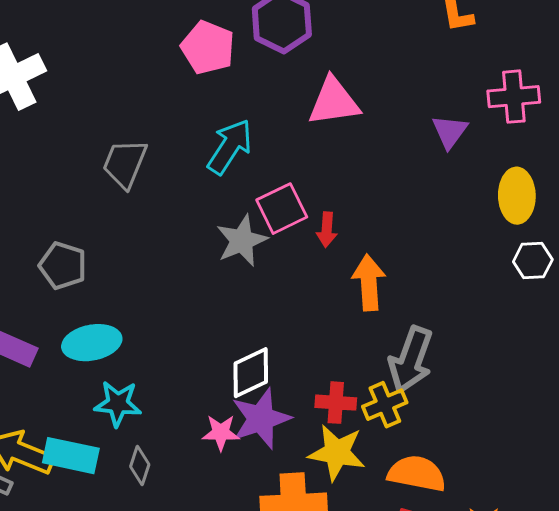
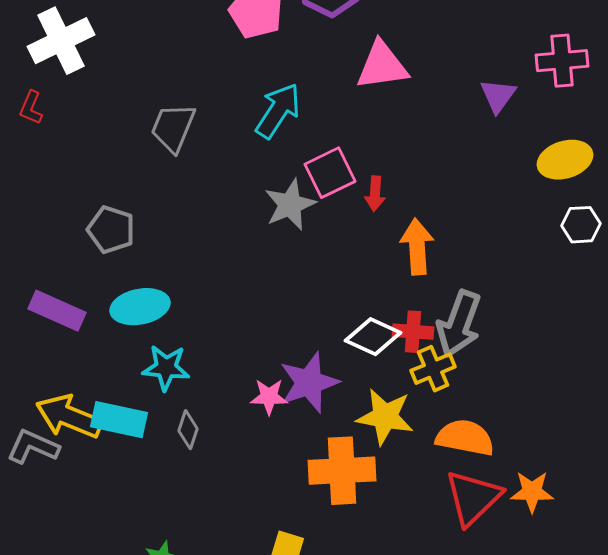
yellow ellipse: (517, 196) -> (565, 160), turned 74
white diamond: (251, 373) -> (373, 337), moved, turned 50
red cross: (336, 403) -> (413, 332), moved

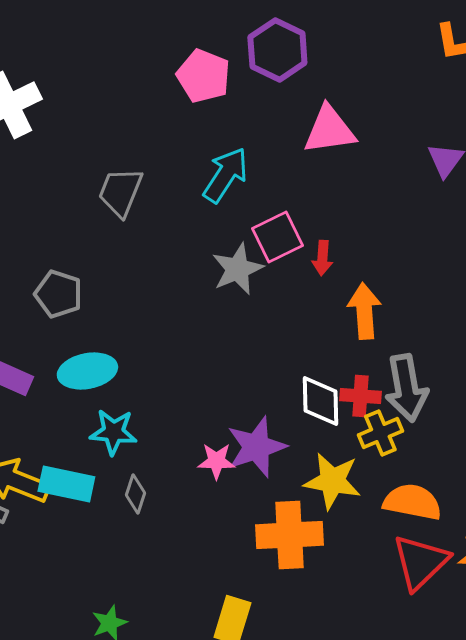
gray arrow: (459, 324) -> (406, 388), turned -30
white diamond: (373, 337) -> (320, 401), turned 64

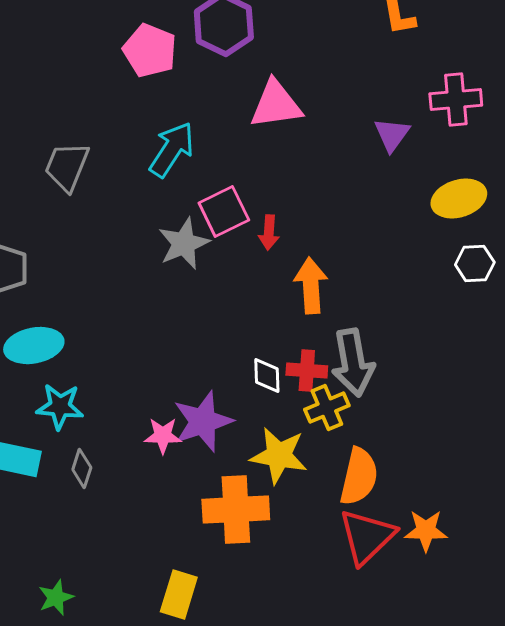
white diamond: (320, 401) -> (267, 376), size x0.7
orange semicircle: (412, 502) -> (359, 477), turned 92

